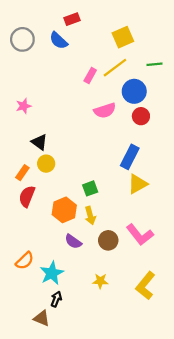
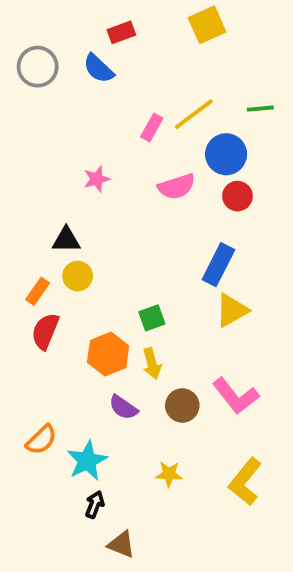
yellow square: (123, 37) -> (207, 25), moved
pink star: (24, 106) -> (97, 179), moved
black triangle: (39, 142) -> (66, 240), turned -36
brown triangle: (42, 318) -> (121, 544), moved

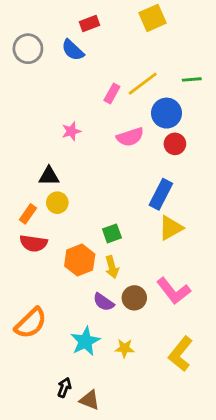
red semicircle: (45, 331) -> (34, 243), turned -104
purple semicircle: (123, 407) -> (104, 302), moved
orange semicircle: (41, 440) -> (31, 323), size x1.4
cyan star: (87, 461) -> (85, 341), moved
black arrow: (95, 504) -> (64, 387), moved

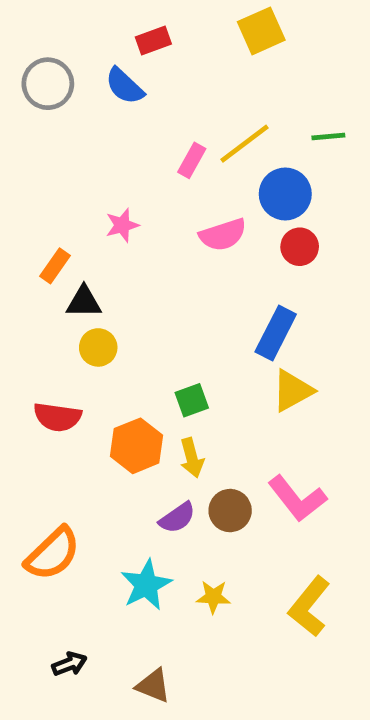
orange rectangle: (28, 214) -> (55, 266), moved
purple semicircle: (104, 302) -> (177, 518), turned -70
black arrow: (64, 387) -> (69, 664), moved, turned 48

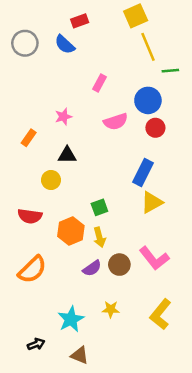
yellow line: (244, 144) -> (148, 47), moved, turned -76
black triangle: (84, 302) -> (67, 155), moved
orange semicircle: (53, 554) -> (32, 270), moved
cyan star: (146, 585) -> (71, 319), moved

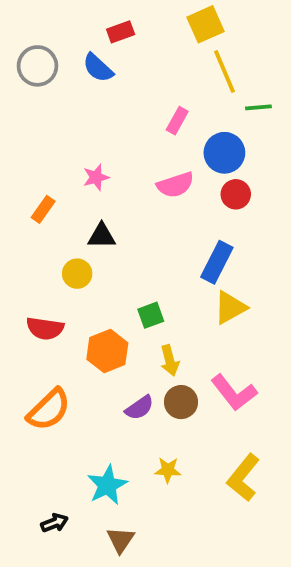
pink rectangle: (99, 83) -> (177, 121), moved
yellow arrow: (99, 237) -> (170, 360), moved
brown triangle: (80, 355) -> (121, 540), turned 42

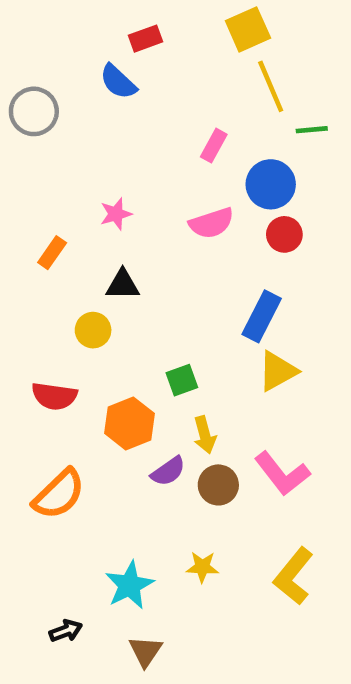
gray circle: (37, 66) -> (34, 111), moved
purple semicircle: (139, 408) -> (168, 471), moved

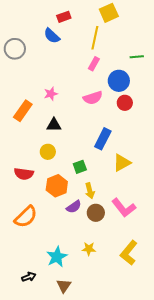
yellow line: (271, 86) -> (95, 38), moved, turned 35
orange rectangle: (52, 253) -> (23, 111), size x1.5
blue rectangle: (262, 316) -> (103, 139), moved
yellow circle: (93, 330) -> (48, 152), moved

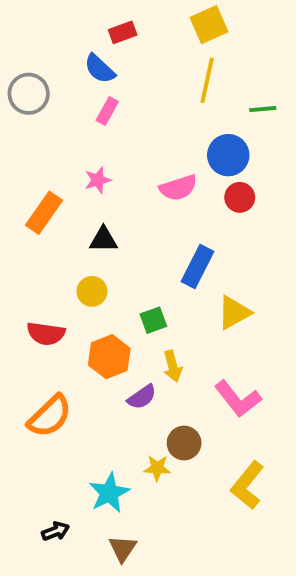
yellow line: (95, 38) -> (207, 80), moved
pink rectangle: (94, 64) -> (107, 111), moved
brown circle: (96, 213) -> (184, 443), moved
yellow star: (89, 249) -> (157, 468), moved

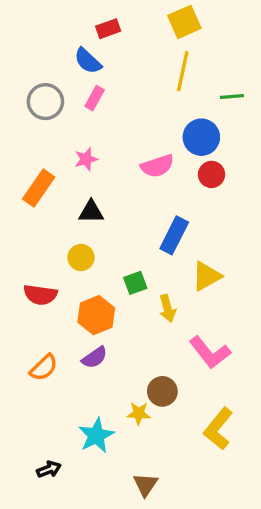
gray circle: (29, 94) -> (45, 102), moved
yellow arrow: (173, 366) -> (167, 308), moved
purple semicircle: (142, 397) -> (95, 357), moved
orange semicircle: (50, 416) -> (44, 368), size x0.7
brown triangle: (123, 549) -> (145, 485), moved

